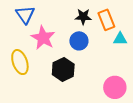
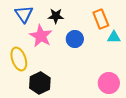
black star: (83, 17) -> (56, 16), moved
black hexagon: (63, 69) -> (40, 83), moved

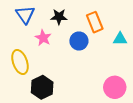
orange rectangle: (101, 19) -> (95, 22), moved
pink star: (41, 36) -> (43, 38), size x0.7

